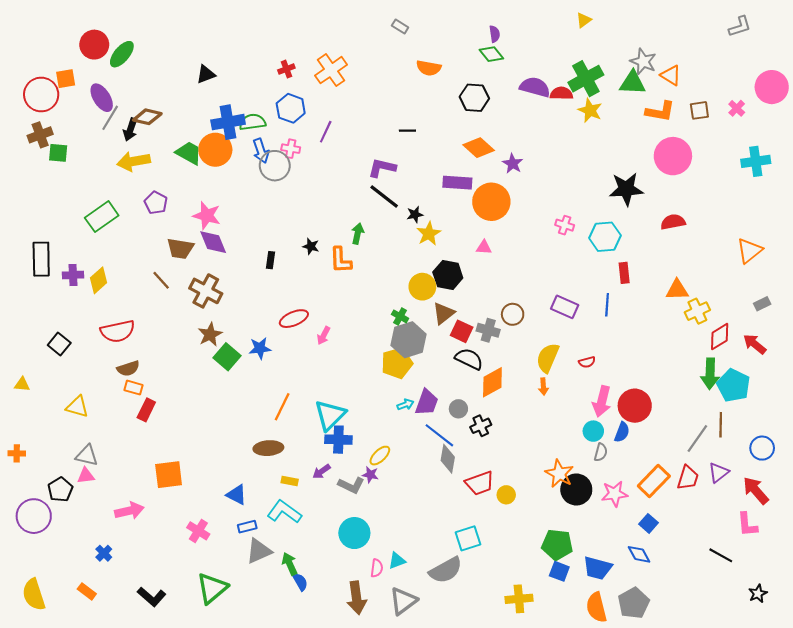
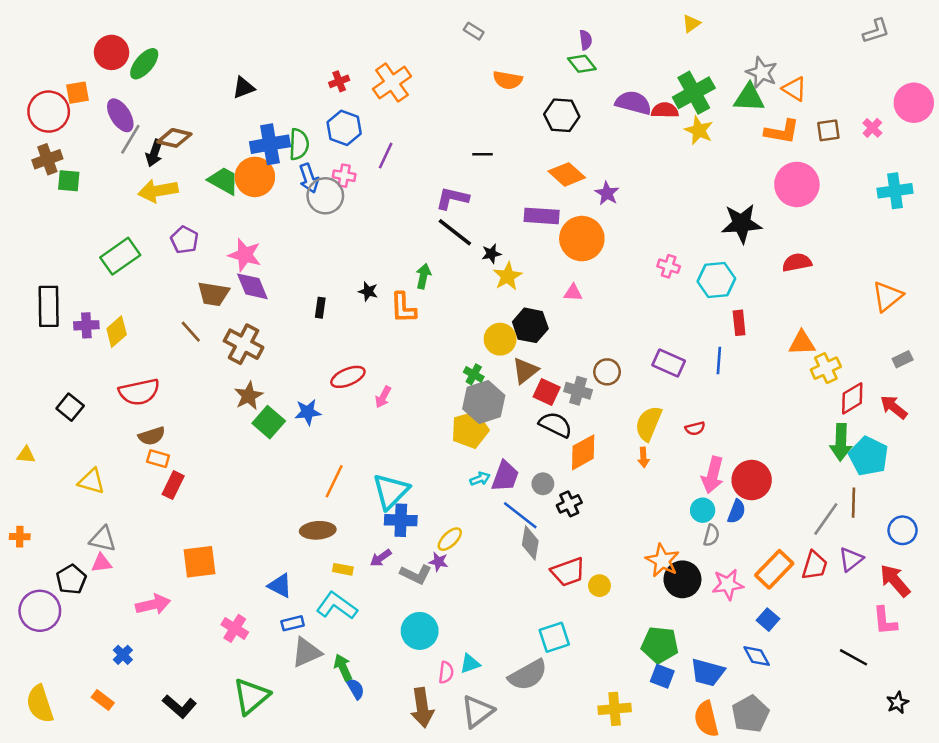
green semicircle: (252, 122) -> (299, 144), turned 100

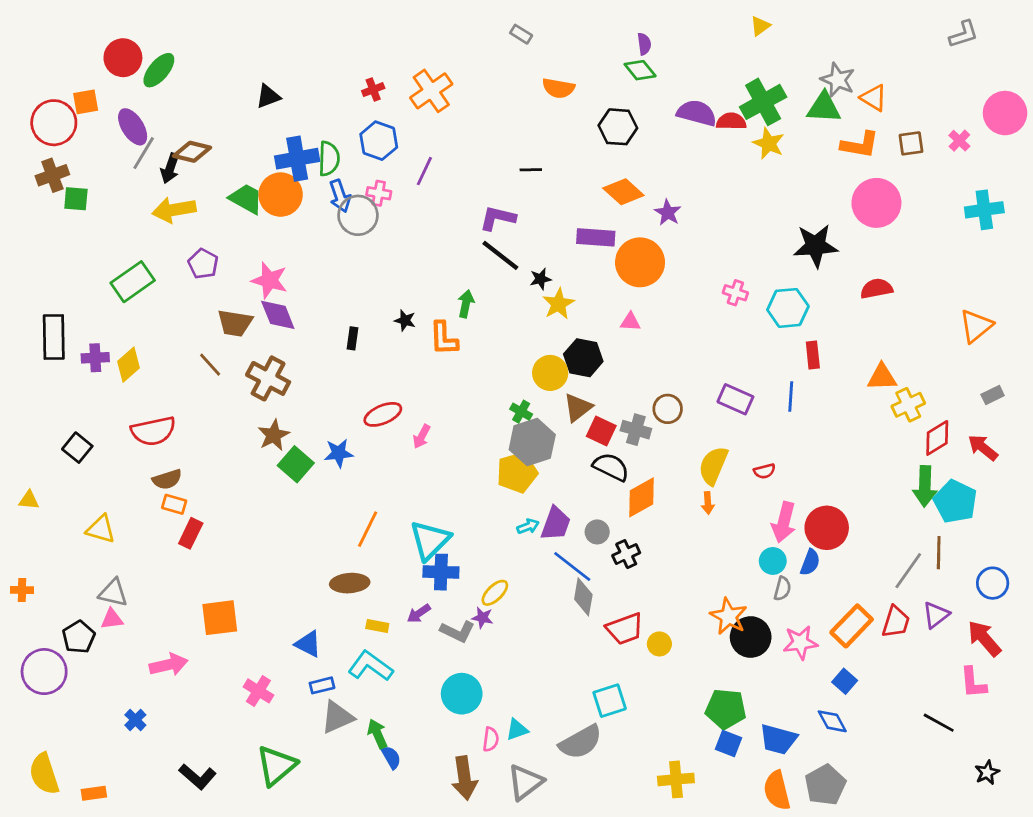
orange rectangle: (103, 700) -> (94, 793), moved, turned -45

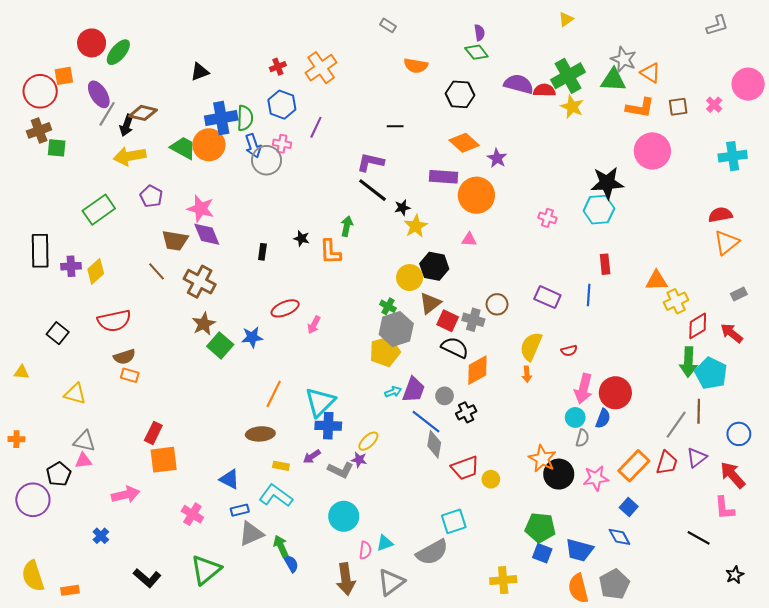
red semicircle: (876, 289) -> (720, 215), moved
cyan hexagon: (788, 308) -> (599, 210), moved
red rectangle: (191, 533) -> (153, 433), moved

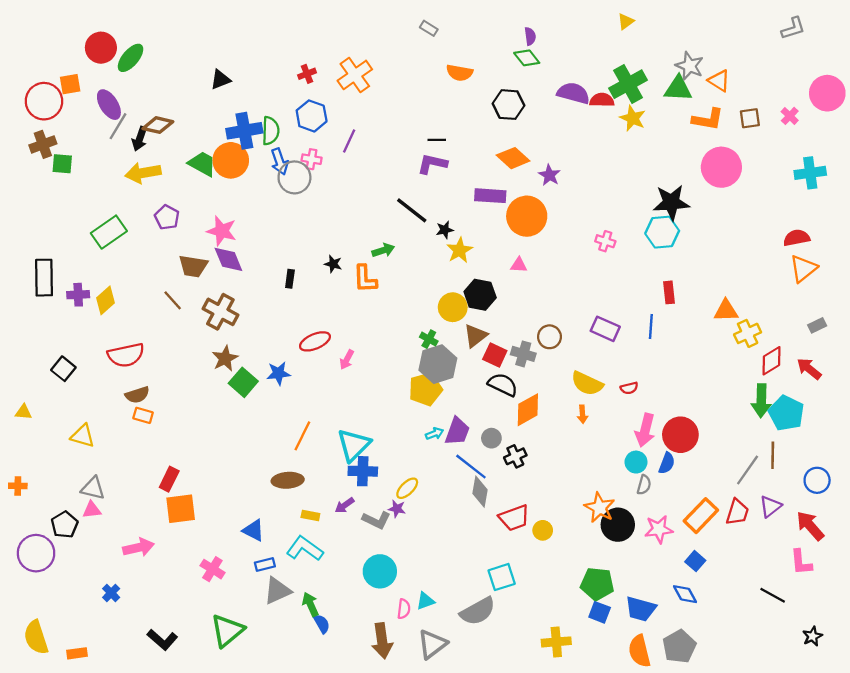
purple L-shape: (370, 162) -> (432, 164), moved
green arrow: (347, 226) -> (383, 250), turned 60
yellow semicircle: (531, 346) -> (587, 383), turned -88

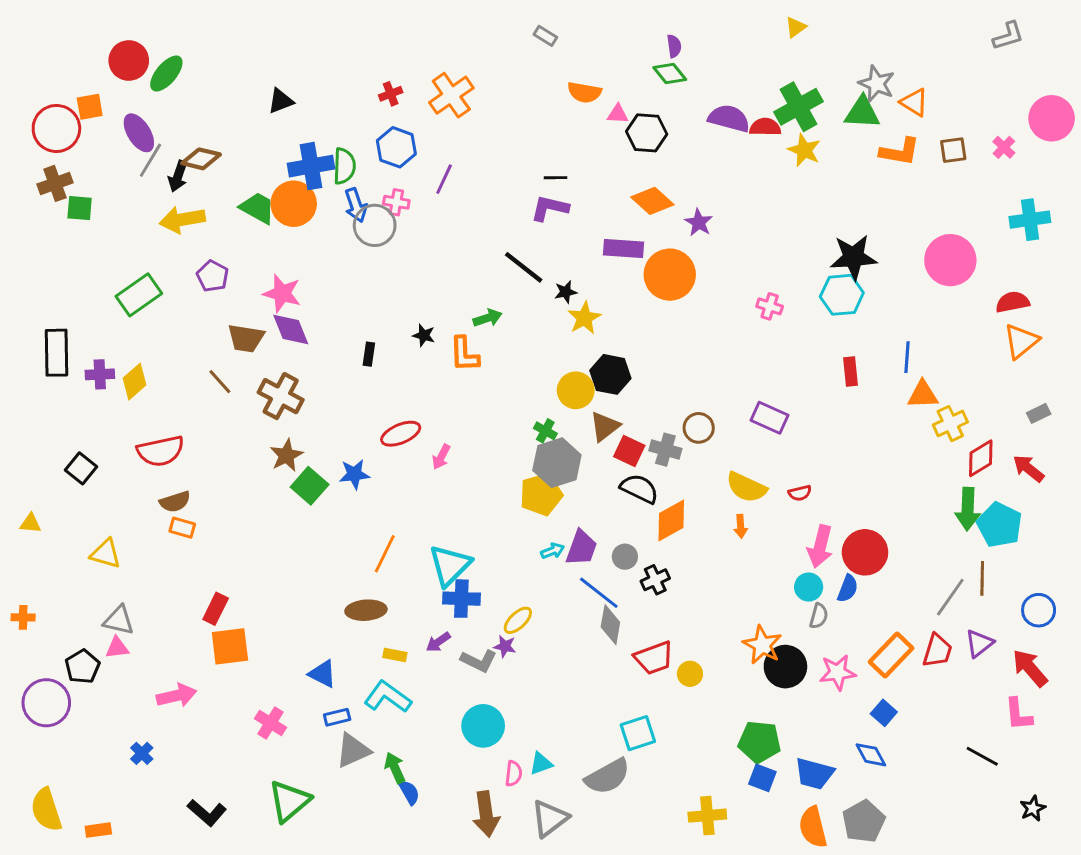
pink circle: (721, 167) -> (950, 260), moved
pink triangle: (519, 265) -> (618, 114), moved
blue line: (651, 327) -> (907, 357), moved

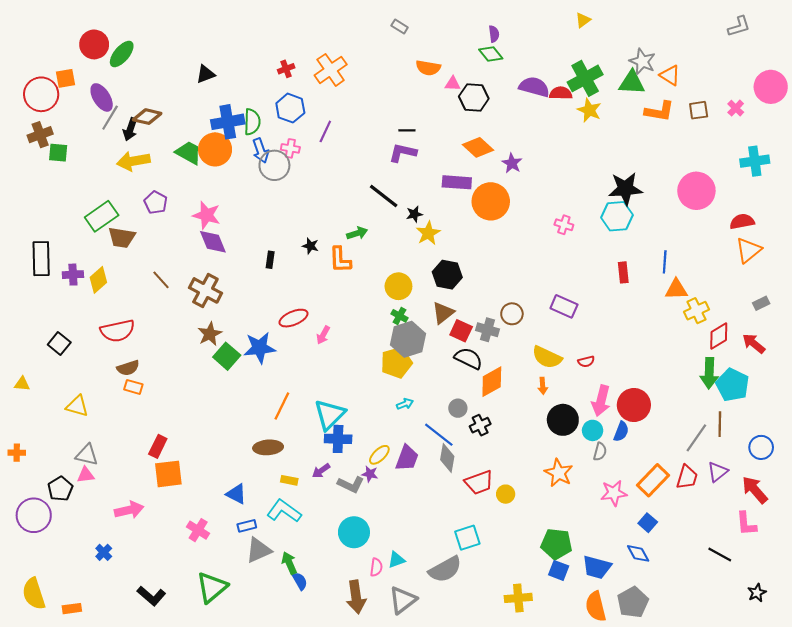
brown trapezoid: (246, 338) -> (122, 237), moved
yellow circle: (576, 390) -> (398, 286), moved
blue star: (354, 474) -> (260, 348), size x1.4
purple trapezoid: (581, 548) -> (407, 458), moved
black circle: (785, 667) -> (563, 420), moved

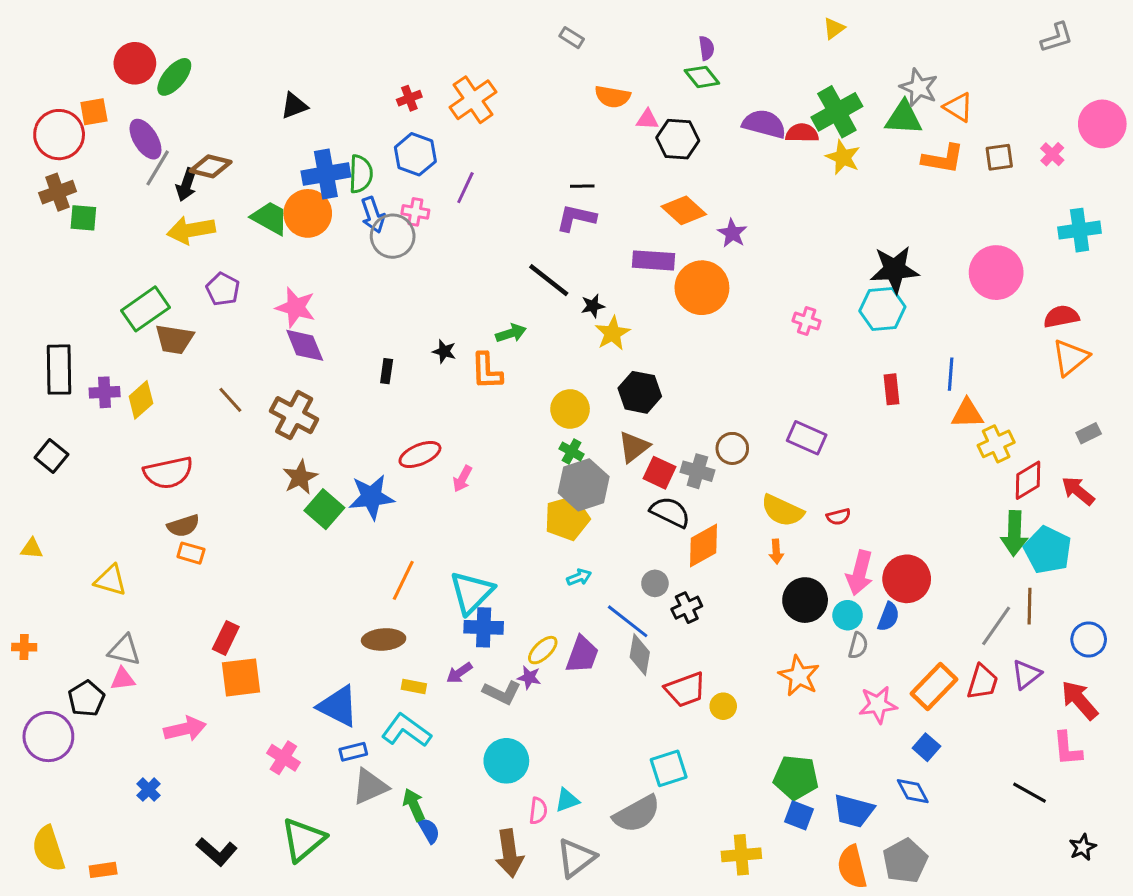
black square: (59, 343) -> (51, 456), moved
blue triangle: (236, 494) -> (338, 706), size x1.4

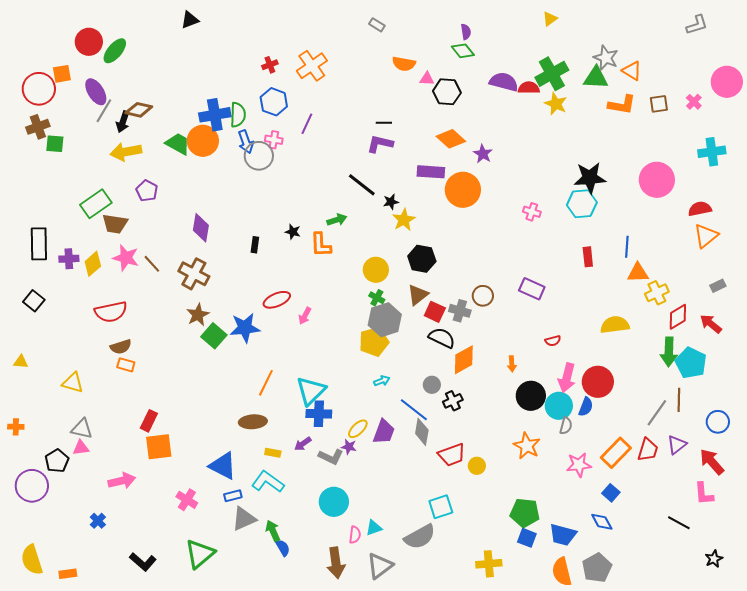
black triangle: (294, 106) -> (190, 20), moved
pink star: (296, 307) -> (126, 258), moved
purple diamond: (305, 345) -> (201, 228), turned 32
yellow semicircle: (782, 511) -> (615, 325), moved, turned 148
cyan circle: (848, 615) -> (559, 406), size x1.4

